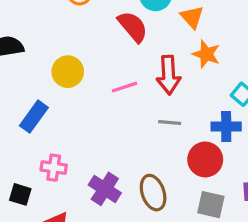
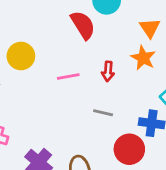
orange triangle: (192, 17) -> (150, 28), moved
red arrow: (169, 75) -> (108, 71), size x0.6

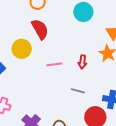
red semicircle: (83, 25) -> (40, 29), moved

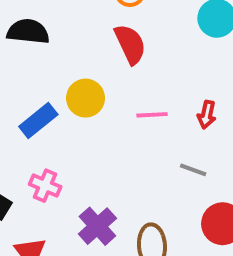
yellow circle: (22, 49) -> (86, 98), moved

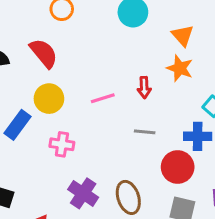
red semicircle: (130, 44) -> (44, 53), moved
pink cross: (45, 186) -> (62, 144), moved

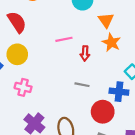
orange triangle: (183, 36) -> (106, 20), moved
pink line: (103, 98) -> (64, 39), moved

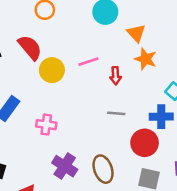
yellow circle: (17, 54) -> (52, 70), moved

